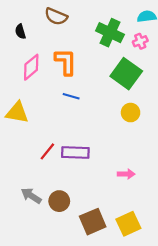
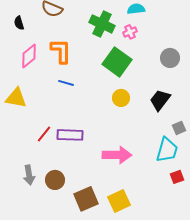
pink arrow: (126, 174) -> (117, 155), size x1.8
gray arrow: (31, 196) -> (29, 175), turned -132

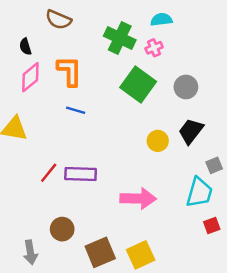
black semicircle: (19, 23) -> (25, 47), moved
gray circle: (170, 58) -> (186, 87), moved
yellow circle: (121, 98) -> (158, 141), moved
gray arrow: (29, 175) -> (30, 252), moved

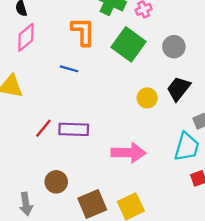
orange L-shape: (70, 71) -> (83, 32), moved

